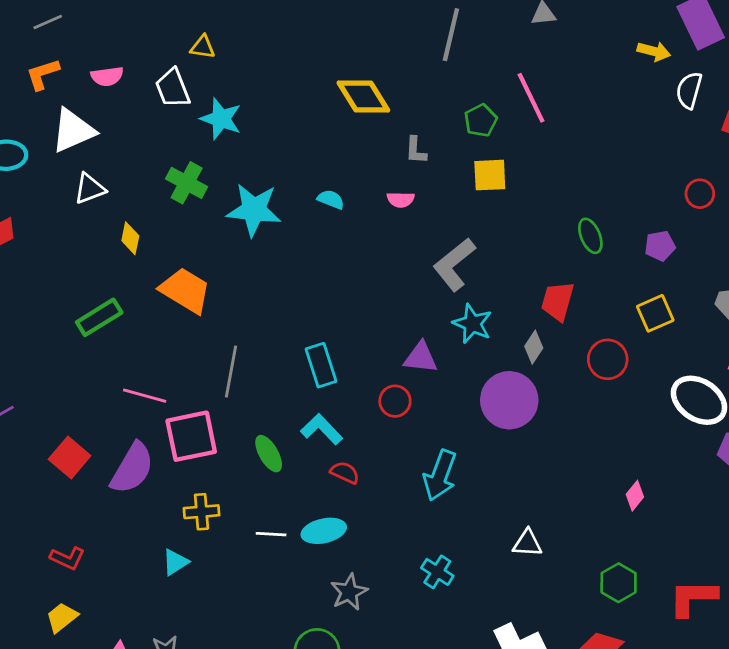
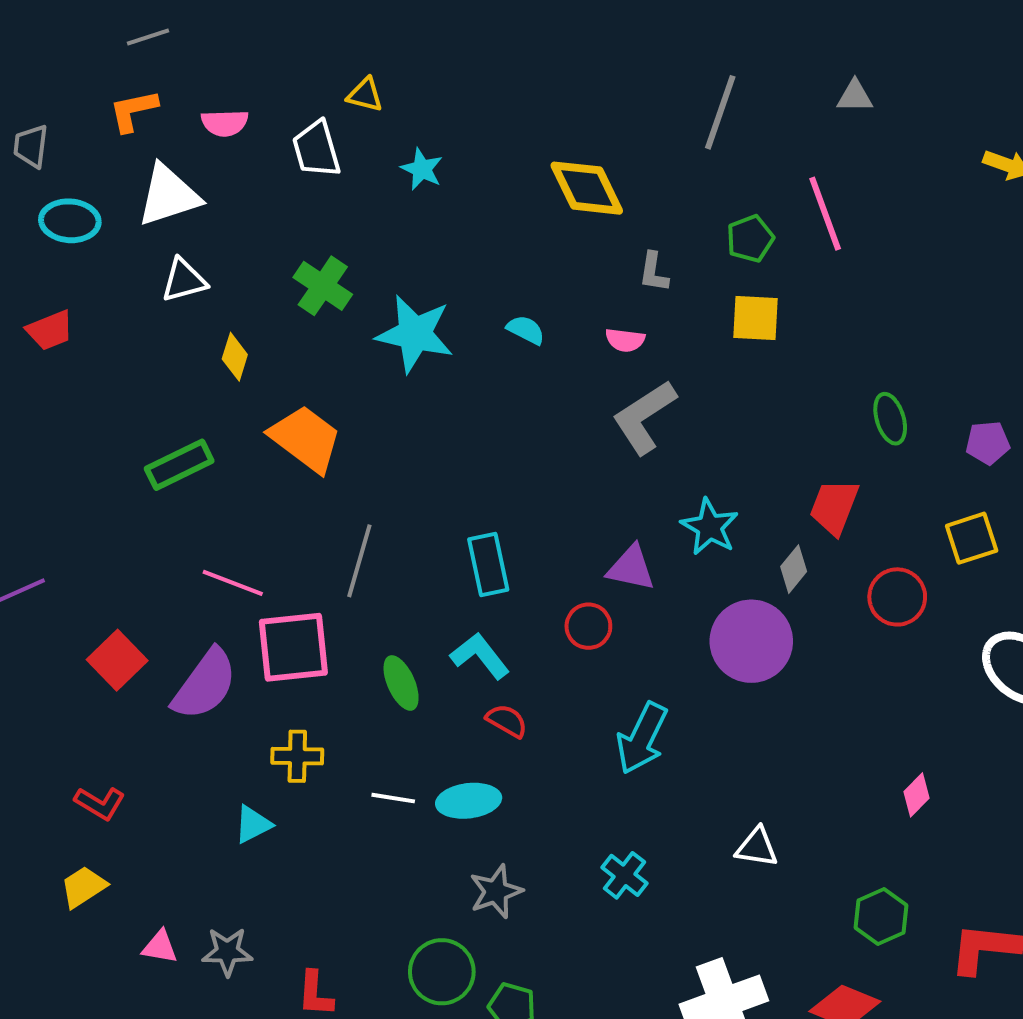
cyan star: (221, 119) -> (422, 169), moved, size x0.7
gray L-shape: (454, 264) -> (644, 417), moved

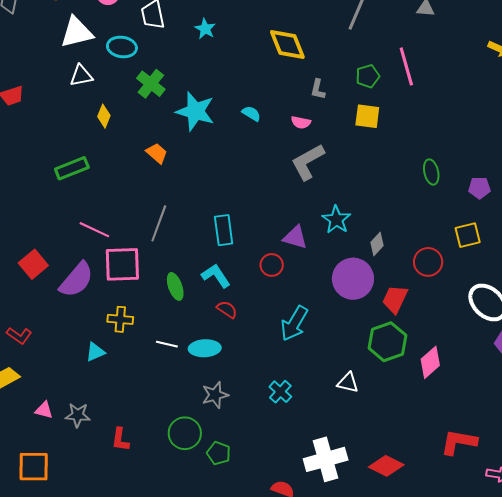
cyan ellipse: (70, 221) -> (122, 47), moved
orange trapezoid: (306, 439) -> (157, 153), moved, size x0.6
red trapezoid: (834, 507) -> (395, 299), moved
pink diamond: (917, 795) -> (430, 362), size x1.5
green hexagon: (881, 916) -> (387, 342), moved, size x1.4

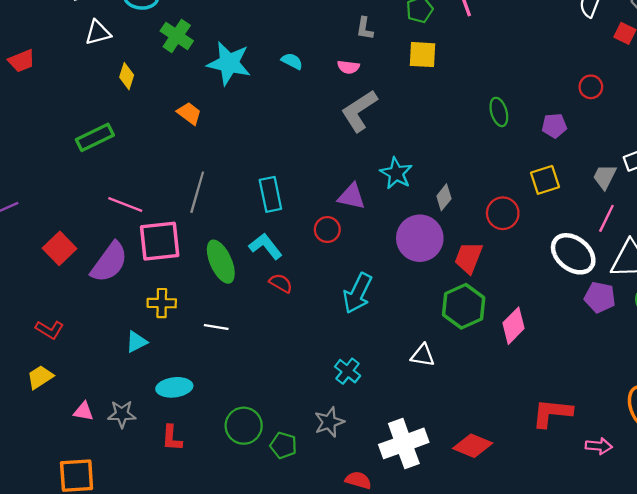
green ellipse: (175, 286) -> (221, 262), size x1.4
cyan ellipse: (205, 348) -> (174, 387), moved
gray star: (215, 395) -> (329, 422), moved

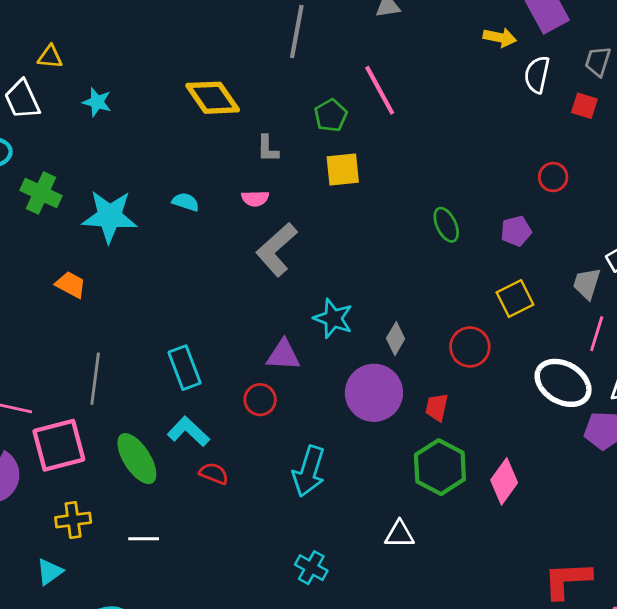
red trapezoid: (469, 258) -> (437, 407), size x0.7

